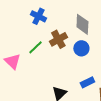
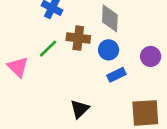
brown cross: (58, 39) -> (78, 38), turned 36
blue rectangle: (87, 82) -> (116, 75), moved

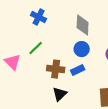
brown cross: (78, 38) -> (56, 69), moved
blue rectangle: (116, 75) -> (78, 70), moved

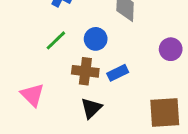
blue circle: (82, 49) -> (96, 39), moved
pink triangle: (13, 62) -> (32, 95), moved

